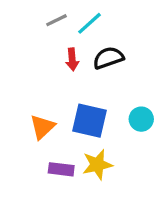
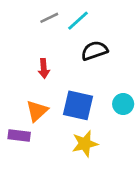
red arrow: (72, 59) -> (44, 68), moved
purple rectangle: (61, 169) -> (19, 135), moved

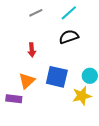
cyan line: (78, 21) -> (69, 13), moved
yellow star: (85, 144) -> (82, 96), moved

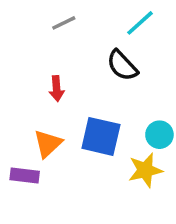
cyan line: (69, 13) -> (140, 23), moved
black semicircle: (69, 37) -> (122, 66), turned -114

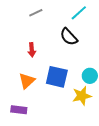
purple rectangle: (25, 175) -> (19, 110), moved

